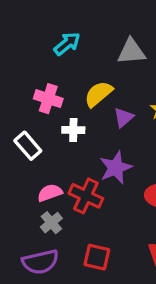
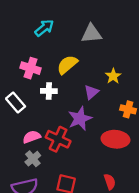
purple triangle: (124, 117) -> (91, 92), moved

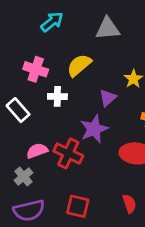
gray cross: (33, 159) -> (24, 177), moved

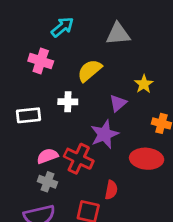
pink cross: (36, 69) -> (41, 61), moved
white rectangle: (18, 110) -> (28, 115), turned -55
gray cross: (24, 177) -> (47, 182), moved, turned -30
red semicircle: (129, 204) -> (111, 190), moved, turned 30

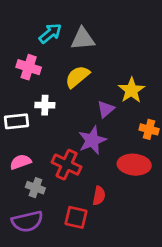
gray triangle: (118, 34) -> (83, 39), moved
yellow star: (144, 84) -> (131, 90), size x1.4
white cross: (68, 102) -> (45, 105), moved
pink semicircle: (47, 156) -> (21, 162), moved

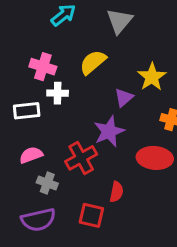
gray triangle: (83, 39) -> (119, 21), moved, turned -45
pink cross: (29, 67) -> (43, 67), moved
red cross: (67, 165) -> (81, 158), turned 36

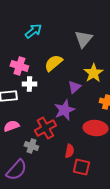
gray triangle: (119, 21) -> (83, 39), moved
gray cross: (47, 183) -> (31, 146), moved
red square: (91, 215) -> (81, 167), moved
purple semicircle: (38, 220) -> (16, 170), turned -35

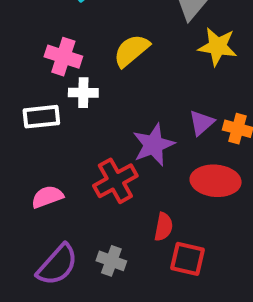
yellow star: (93, 73) -> (218, 47), moved, turned -30
purple triangle: (74, 87) -> (202, 123), moved
pink semicircle: (11, 126) -> (47, 197), moved
gray cross: (31, 146) -> (111, 261), moved

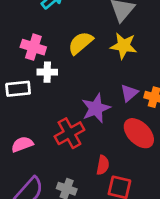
yellow star: (218, 47) -> (124, 46), moved
red ellipse: (216, 181) -> (139, 133), turned 40

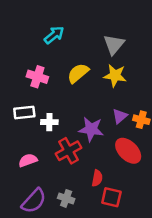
white cross: (47, 72) -> (49, 122), moved
purple star: (96, 108) -> (91, 129), turned 30

